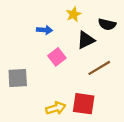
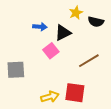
yellow star: (74, 14) -> (76, 13), moved
black triangle: (86, 40) -> (63, 33), moved

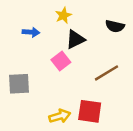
yellow star: (76, 13) -> (63, 15), moved
blue arrow: (40, 27) -> (31, 32), moved

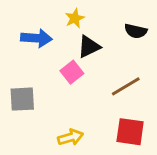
blue arrow: (31, 32) -> (36, 38), size x1.5
red square: (90, 111) -> (130, 132), moved

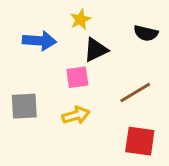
pink square: (72, 72) -> (77, 77), turned 30
yellow arrow: (70, 137) -> (76, 115), moved

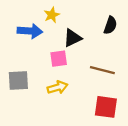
yellow star: (80, 19) -> (52, 15), moved
black semicircle: (146, 33) -> (110, 25), turned -84
brown line: (135, 92) -> (102, 70), turned 45

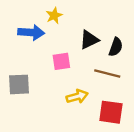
black semicircle: (110, 25) -> (116, 47), moved
black triangle: (72, 38) -> (89, 40), moved
yellow arrow: (58, 87) -> (77, 96), moved

